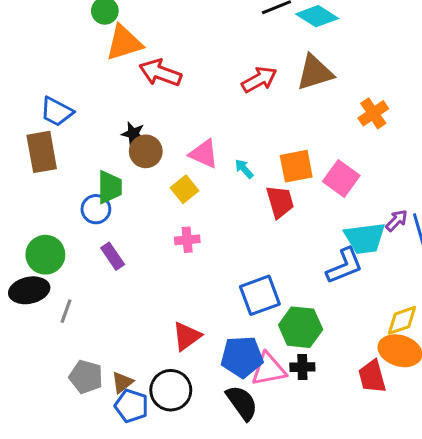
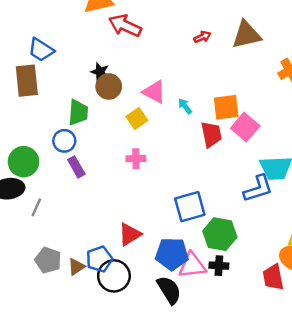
red arrow: (259, 80) -> (202, 37), size x0.6
pink square: (341, 178) -> (245, 127), moved
blue circle: (96, 209) -> (64, 141), moved
blue pentagon: (131, 406) -> (99, 259), moved, turned 30

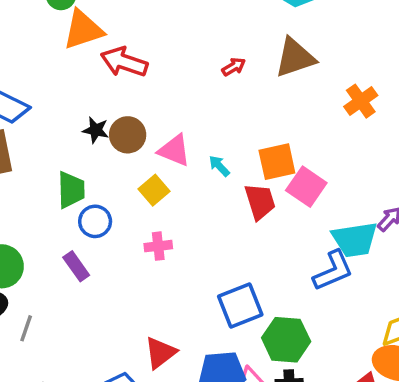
brown circle: (109, 86) -> (128, 135), moved
blue circle: (64, 141) -> (95, 221), moved

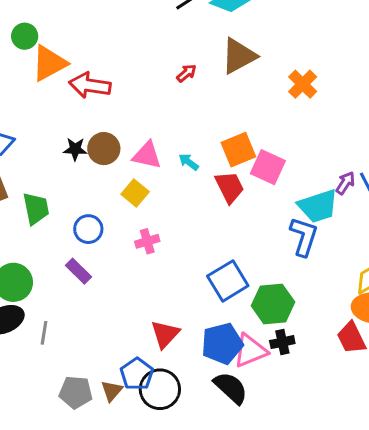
green trapezoid: (71, 190) -> (36, 209), moved
blue L-shape: (333, 271) -> (304, 237), turned -39

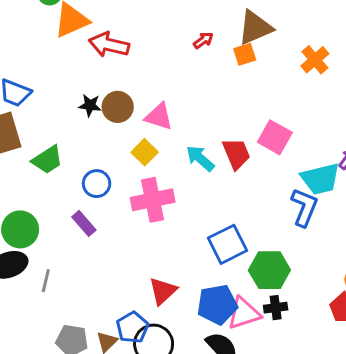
orange square: (238, 150) -> (245, 54), moved, size x0.7
cyan arrow: (189, 162) -> (200, 158), moved, size x1.5
green trapezoid: (36, 209) -> (47, 160), turned 64
pink cross: (147, 241) -> (153, 200), size x1.8

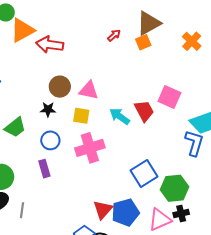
black star: (90, 105) -> (48, 109), moved
yellow square: (145, 152) -> (81, 116), turned -30
purple rectangle: (84, 223) -> (44, 169), turned 30
blue pentagon: (217, 305) -> (125, 212), moved

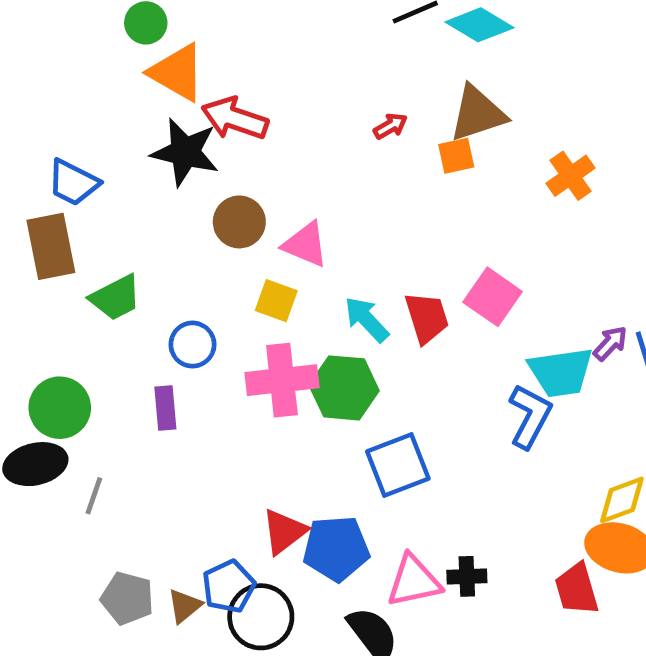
orange triangle: (22, 30) -> (177, 72), turned 48
black star: (48, 109) -> (185, 152), moved, size x1.8
green hexagon: (174, 188) -> (344, 388), moved

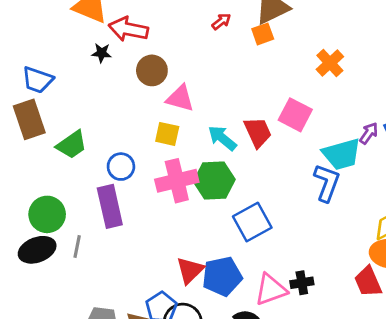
black star: (185, 152) -> (102, 53), size x0.5
orange cross: (571, 176) -> (330, 63), moved
brown circle: (239, 222) -> (152, 70), moved
purple rectangle: (165, 408) -> (110, 206), size x1.6
gray line: (94, 496) -> (77, 247), moved

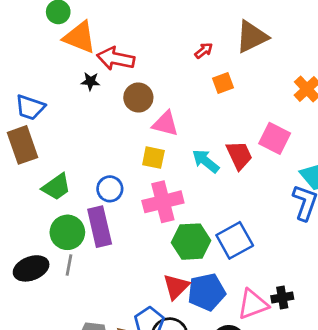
orange square: (263, 34) -> (223, 83), moved
green trapezoid: (72, 145) -> (56, 187), moved
green hexagon: (214, 181) -> (191, 242), moved
green circle: (47, 214) -> (67, 232), moved

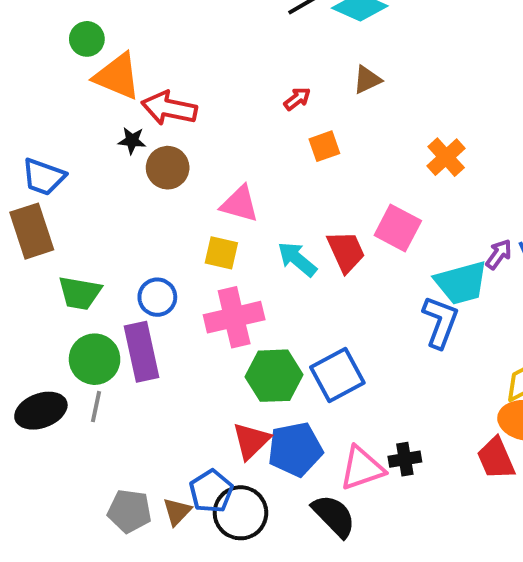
brown triangle: (252, 37) -> (367, 80), size x0.6
brown circle: (138, 98) -> (168, 168), moved
green trapezoid: (56, 187) -> (80, 293), turned 44

